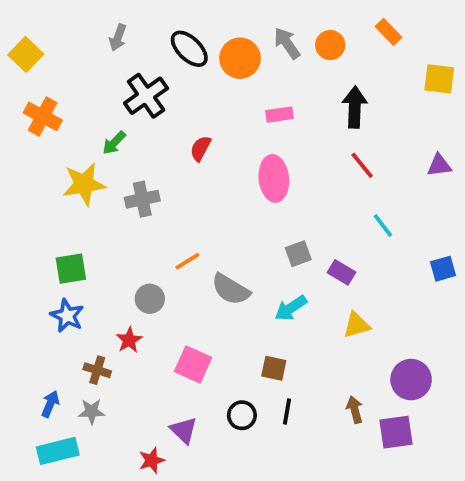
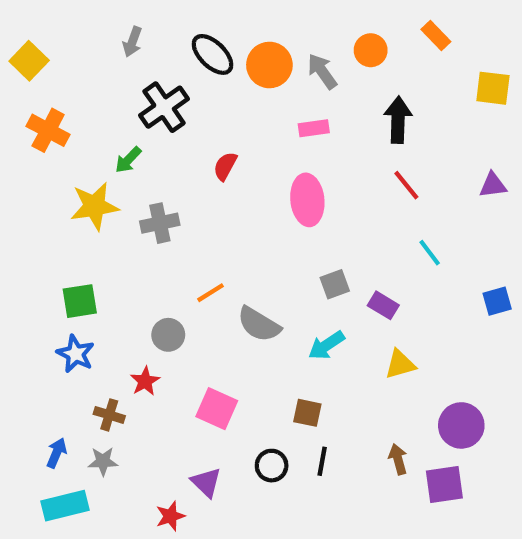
gray arrow: (287, 43) -> (322, 71), moved

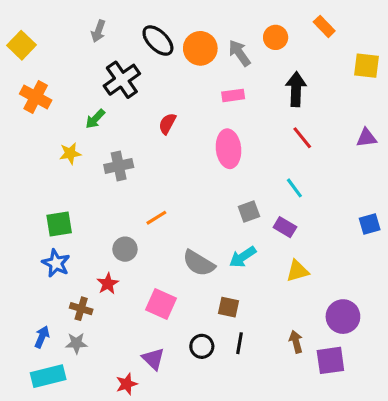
yellow star: (94, 206) -> (70, 153), size x0.6
cyan line: (430, 253) -> (294, 188), moved
gray semicircle: (259, 324) -> (199, 263), moved

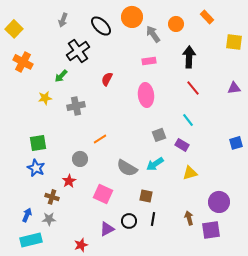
orange circle: (200, 48) -> (132, 17), moved
purple triangle: (153, 359) -> (107, 229), moved, turned 49

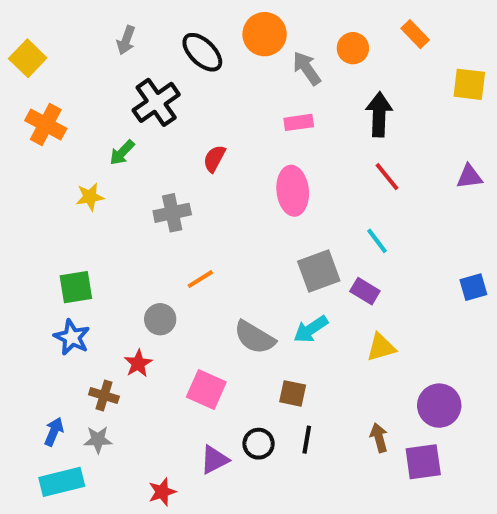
gray cross: (76, 106) -> (172, 213), moved
gray square: (159, 135) -> (319, 271), size x1.5

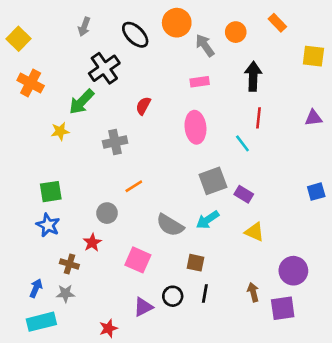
green arrow: (122, 153) -> (82, 102), size x1.5
red line: (387, 177) -> (259, 118), turned 45
cyan line: (377, 241) -> (242, 143), moved
yellow triangle: (381, 347) -> (254, 232), turned 40

